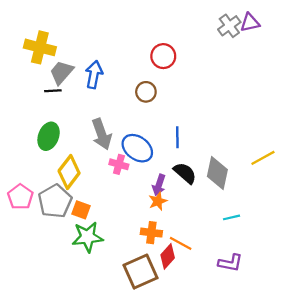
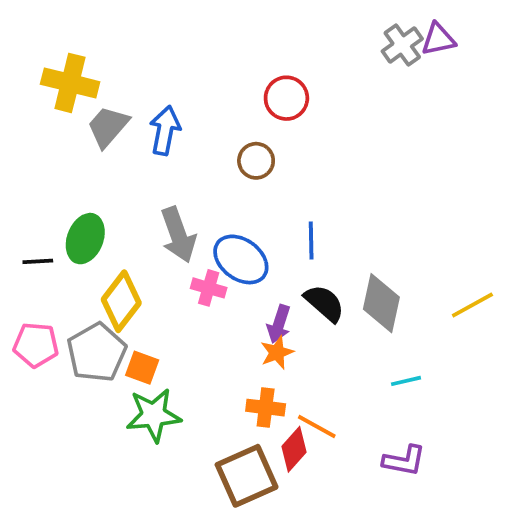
black line: (53, 91) -> (38, 261), moved
yellow line: (263, 158) -> (472, 305), moved
pink pentagon: (20, 197) -> (36, 345), turned -30

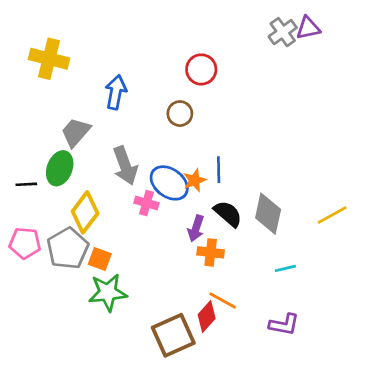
gray trapezoid: (108, 127) -> (76, 132), moved
orange star: (277, 352) -> (195, 180), moved
orange cross: (266, 408) -> (211, 252), moved

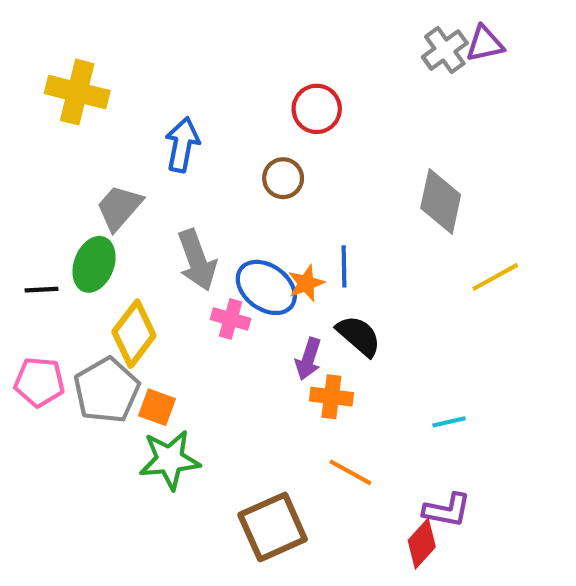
gray diamond: (268, 214) -> (441, 201), moved
yellow line: (332, 215) -> (495, 277), moved
red diamond: (207, 317) -> (422, 544), moved

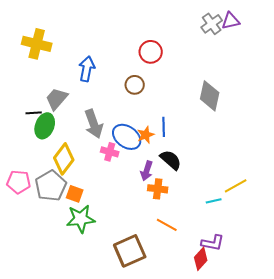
yellow line: (495, 277) -> (236, 186), moved
black line: (41, 290) -> (34, 113), moved

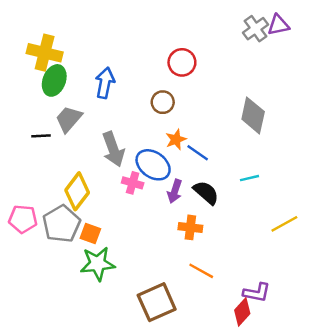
green ellipse: (45, 126) -> (54, 80), moved
blue line: (164, 127) -> (198, 153), turned -54
orange star: (146, 135) -> (176, 140), moved
purple arrow: (147, 171) -> (175, 191), moved
cyan line: (214, 201) -> (249, 178), moved

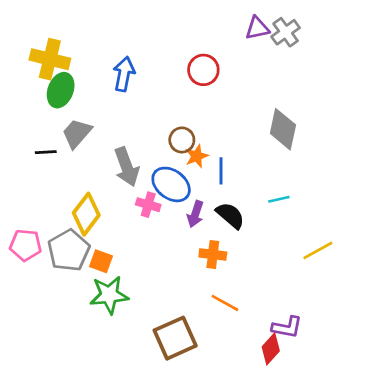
purple triangle: (278, 25) -> (257, 28), moved
blue arrow: (105, 83) -> (124, 74), moved
brown circle: (163, 102) -> (182, 140), moved
blue line: (198, 153) -> (221, 171), turned 55

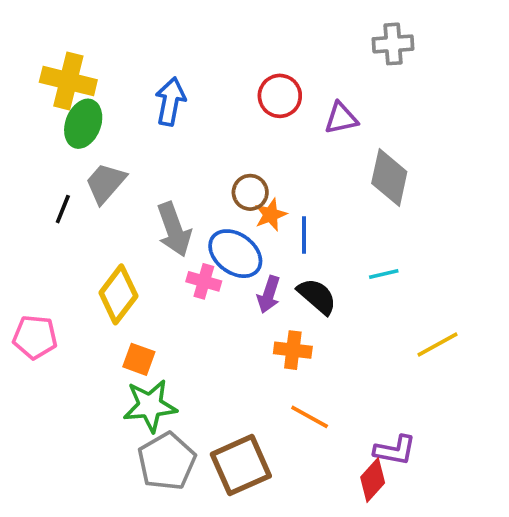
purple triangle: (257, 28) -> (341, 118), moved
gray cross: (286, 32) -> (393, 44), turned 32
black line: (46, 152) -> (63, 209), turned -65
gray pentagon: (69, 250) -> (167, 461), moved

